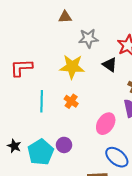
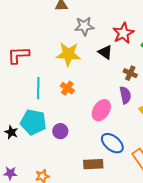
cyan pentagon: (41, 152) -> (33, 122), moved, turned -30

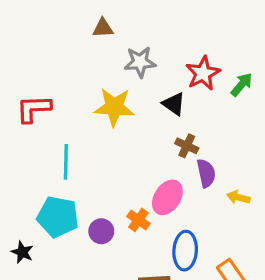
brown cross: (130, 73) -> (187, 146), moved
orange cross: (67, 88) -> (138, 220), moved
black star: (11, 132) -> (22, 252), moved
blue ellipse: (112, 143) -> (185, 251), turned 55

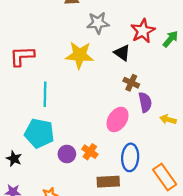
orange cross: (138, 220) -> (90, 152), moved
purple circle: (101, 231) -> (67, 154), moved

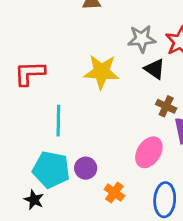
gray star: (98, 23) -> (142, 39), moved
purple circle: (67, 154) -> (86, 168), moved
black star: (14, 159) -> (34, 200), moved

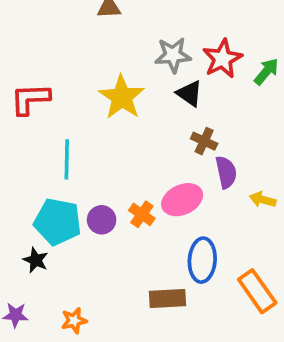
yellow star: (101, 72) -> (122, 97), turned 30
pink ellipse: (149, 152) -> (182, 200), turned 32
orange cross: (114, 193) -> (142, 214), moved

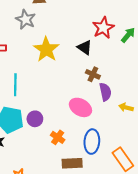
gray star: (173, 55) -> (26, 19), moved, turned 30
pink ellipse: (182, 200) -> (80, 107), turned 55
orange cross: (142, 214) -> (58, 137), moved

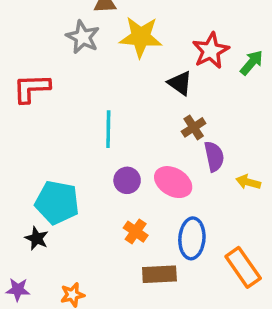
yellow star: (46, 49) -> (141, 37), moved, turned -30
brown cross: (93, 74) -> (194, 127), turned 32
cyan line: (15, 85) -> (108, 129), moved
purple circle: (35, 119) -> (127, 180), moved

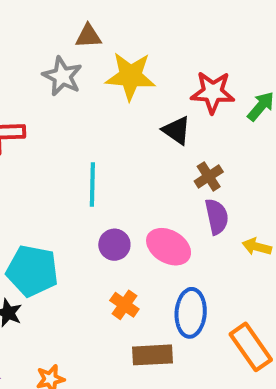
red star: (211, 51) -> (213, 92), turned 30
brown cross: (194, 127) -> (209, 176), moved

